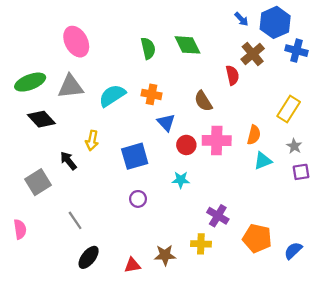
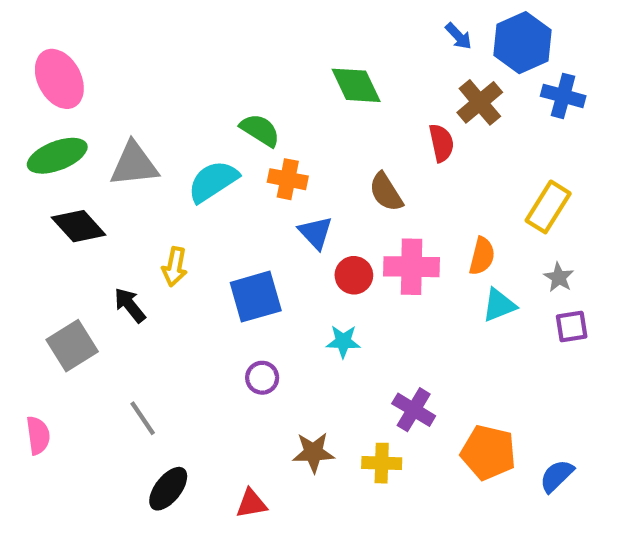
pink ellipse: (76, 42) -> (59, 79), moved
green semicircle: (148, 48) -> (260, 130), moved, turned -45
brown star: (165, 255) -> (313, 452), moved

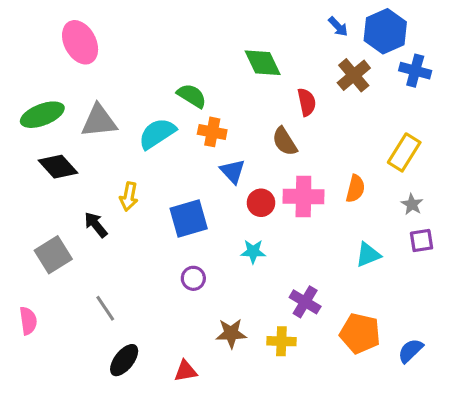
pink ellipse: (59, 79) -> (80, 42), moved
red semicircle: (441, 143) -> (307, 102), moved
cyan triangle: (499, 305) -> (368, 255), moved

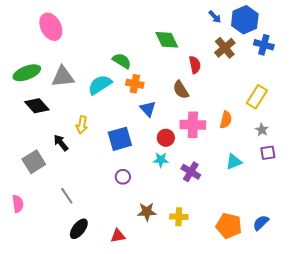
red circle: (261, 203) -> (166, 138), moved
purple cross: (305, 302) -> (191, 172), moved
orange pentagon: (360, 333) -> (229, 226), moved

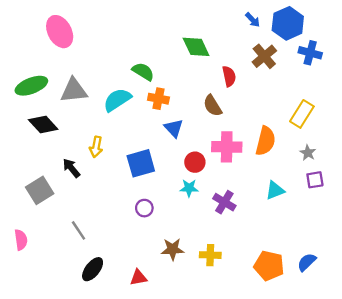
orange semicircle: (226, 120) -> (266, 141), size x1.4

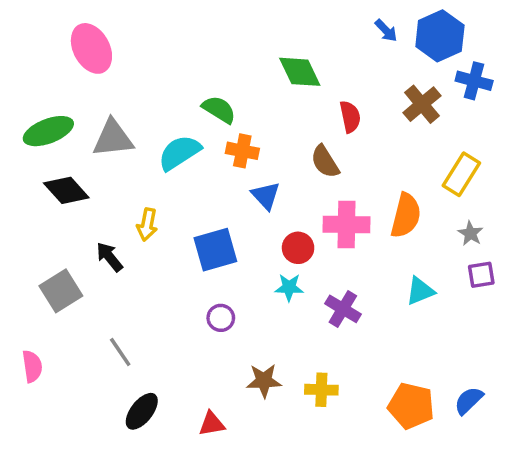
brown cross: (264, 56) -> (422, 104), moved

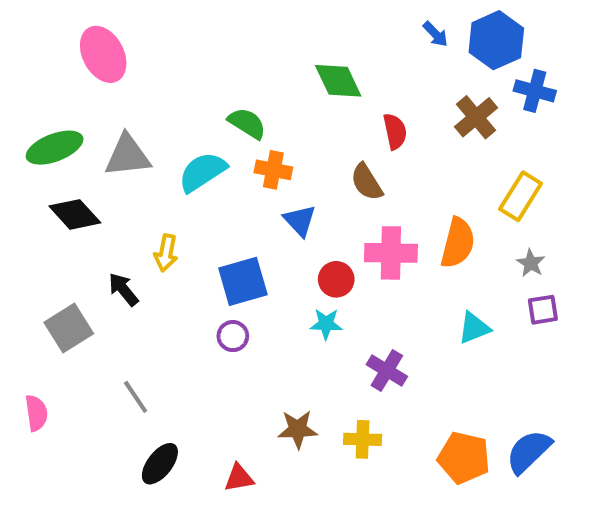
purple cross: (343, 309) -> (387, 370), moved
purple circle: (221, 318) -> (233, 336), moved
blue semicircle: (469, 400) -> (529, 452), size x1.4

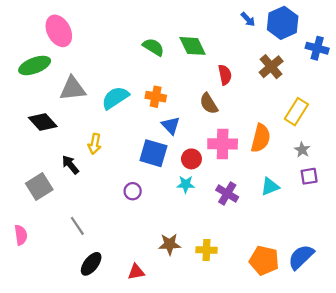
blue cross: (535, 91) -> (317, 48), moved
green semicircle: (247, 123) -> (153, 47), moved
green ellipse: (55, 148) -> (35, 65), moved
blue square: (243, 281) -> (153, 153), moved, turned 32
purple cross: (387, 370) -> (227, 194), moved

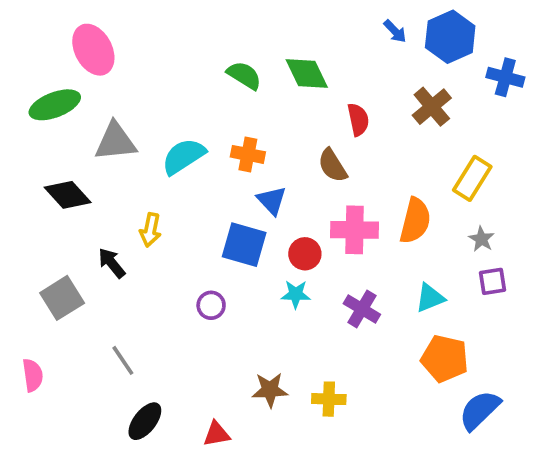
orange pentagon: (264, 260) -> (445, 359), moved

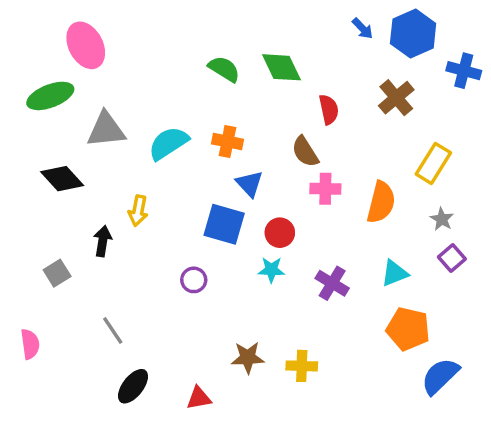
pink cross: (355, 230) -> (325, 189), moved, size x0.7
black arrow: (112, 263) -> (103, 241), turned 48
purple square: (492, 281) -> (452, 258), turned -32
gray square: (62, 298) -> (57, 273), size x0.7

